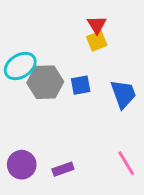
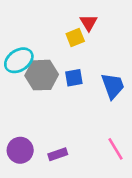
yellow square: (97, 41) -> (75, 37), moved

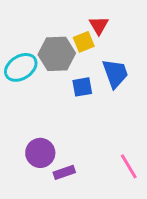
gray hexagon: (42, 75) -> (57, 54), moved
blue trapezoid: (113, 86) -> (115, 73), moved
purple circle: (20, 150) -> (40, 153), moved

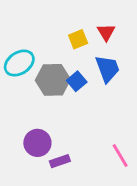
red triangle: (99, 25) -> (106, 32), moved
gray hexagon: (57, 54) -> (53, 80), moved
blue square: (82, 87) -> (77, 81), turned -30

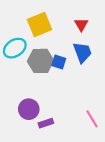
yellow square: (78, 39) -> (39, 24), moved, size x1.6
blue square: (77, 81) -> (59, 62), turned -32

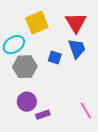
red triangle: (81, 24) -> (76, 23), size x1.6
gray hexagon: (41, 61) -> (25, 67), moved

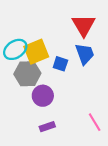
yellow square: (37, 23) -> (36, 52), moved
purple circle: (27, 102) -> (43, 96), moved

